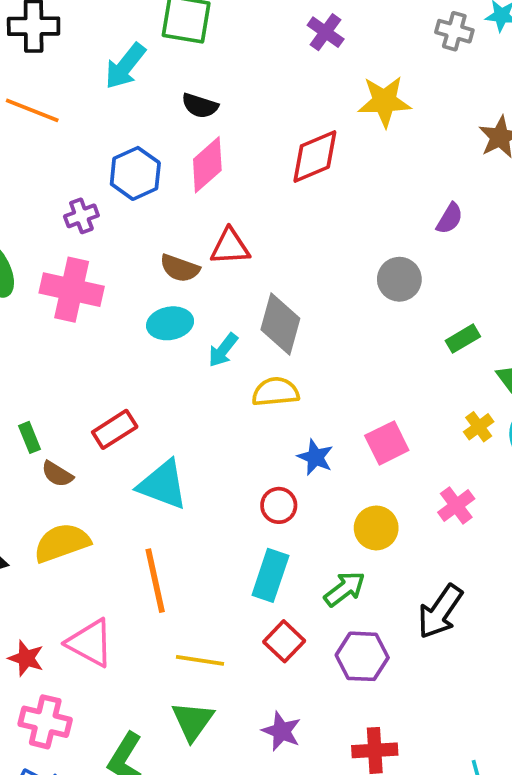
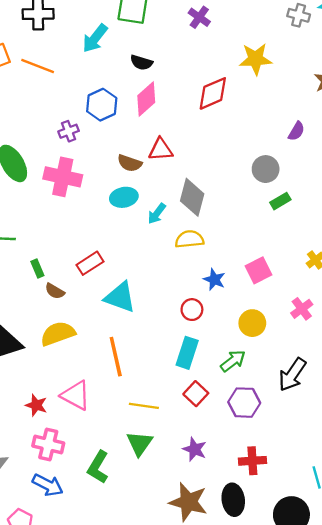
purple cross: (326, 32) -> (199, 17), moved
green rectangle: (463, 339) -> (280, 201), moved

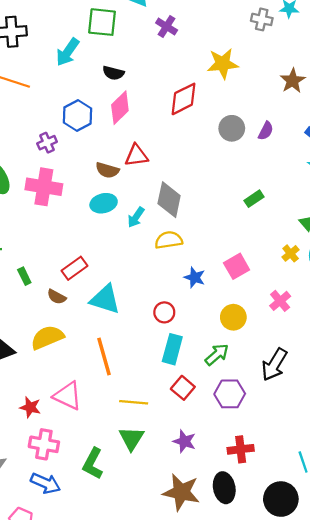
gray circle: (266, 169) -> (232, 128), moved
brown semicircle: (55, 291) -> (57, 297), moved
red circle: (192, 310) -> (164, 312), moved

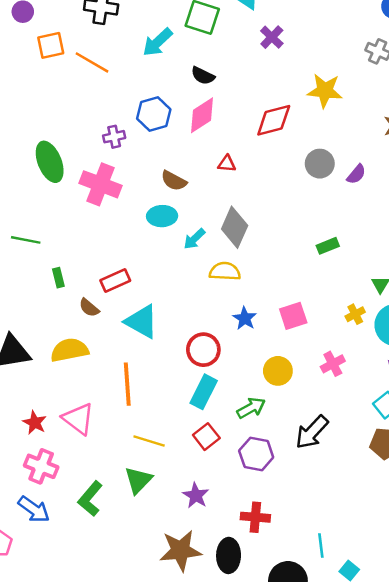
red triangle: (136, 156) -> (227, 164), moved, size x0.7
red circle: (164, 312) -> (203, 350), size x1.4
brown star: (181, 492) -> (180, 550), turned -30

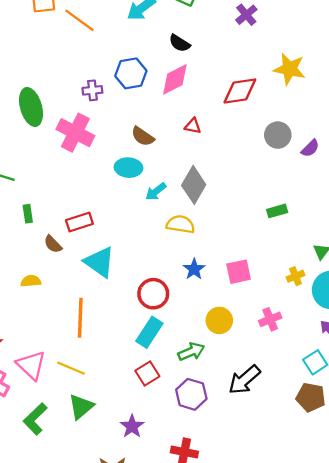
yellow semicircle: (69, 350) -> (31, 281), size x0.6
pink triangle: (78, 419) -> (31, 365), moved
yellow line: (149, 441) -> (71, 368), moved

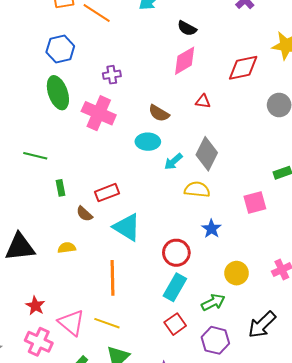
blue hexagon: (131, 73) -> (60, 49), moved
pink square: (239, 272) -> (255, 203), moved

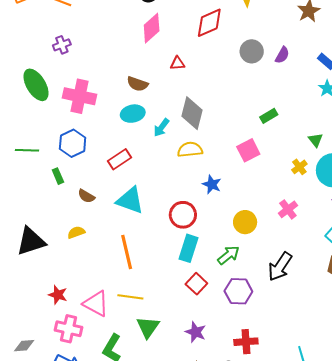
blue hexagon: (60, 49) -> (73, 143), moved
purple cross: (112, 75) -> (62, 45), moved
red rectangle: (107, 193) -> (120, 159), moved

